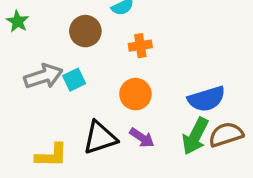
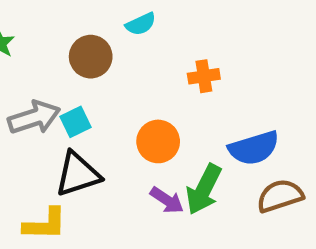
orange cross: (140, 46) -> (204, 76), moved
green arrow: (195, 136) -> (204, 189), moved
black triangle: (100, 138) -> (78, 174), moved

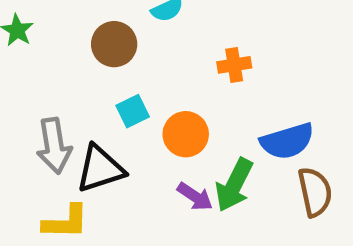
gray arrow: (34, 118) -> (54, 146), moved, turned 99
cyan square: (75, 122) -> (133, 111), moved
brown semicircle: (280, 196) -> (315, 192), turned 96

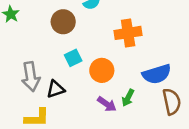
orange cross: (234, 65) -> (128, 33), size x1.5
black triangle: (100, 169) -> (56, 89), size x0.7
green arrow: (234, 185) -> (128, 98), size x0.6

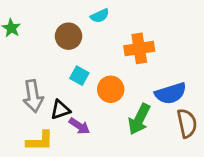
cyan square: (73, 58) -> (79, 76), turned -35
green arrow: (128, 98) -> (139, 119), size x1.6
purple arrow: (107, 104) -> (79, 126), moved

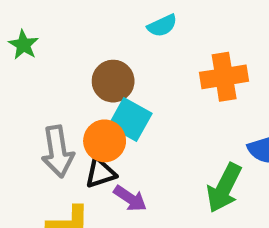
brown circle: (68, 36) -> (113, 81), moved
cyan square: (79, 76) -> (130, 120), size x1.4
orange circle: (111, 89) -> (105, 141), moved

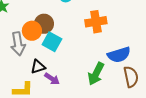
orange circle: (105, 141) -> (32, 31), moved
gray arrow: (58, 152) -> (18, 44), moved

